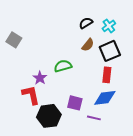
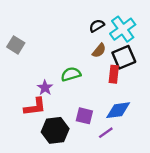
cyan cross: (109, 26) -> (123, 29), size x1.6
red rectangle: (107, 75) -> (114, 74), moved
red L-shape: (31, 95) -> (35, 107), turned 95
purple line: (94, 118) -> (106, 133), turned -48

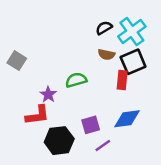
gray square: (16, 45) -> (17, 61), moved
brown semicircle: (99, 51) -> (106, 55), turned 63
purple square: (84, 116) -> (91, 125), turned -30
purple line: (106, 133) -> (103, 145), moved

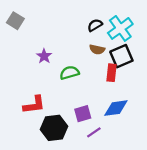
gray square: (17, 61) -> (15, 21), moved
purple star: (48, 95) -> (44, 56), moved

